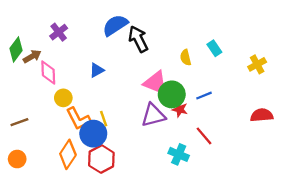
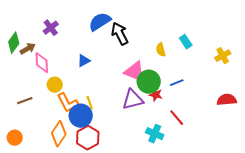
brown line: (19, 122) -> (25, 101), moved

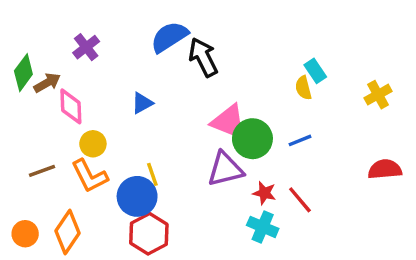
yellow semicircle: (161, 50) -> (303, 88), moved
red star: (156, 95) -> (264, 193), moved
orange L-shape: (68, 103) -> (90, 176), moved
orange diamond: (59, 134) -> (68, 232), moved

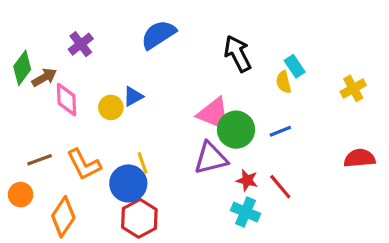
black arrow: (203, 57) -> (238, 54), moved
yellow circle: (93, 144) -> (111, 107), moved
orange circle: (25, 234) -> (21, 195), moved

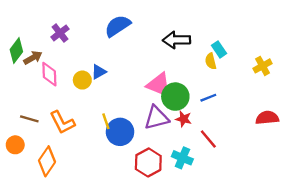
black arrow: (238, 54) -> (177, 40), turned -64
brown line: (40, 160) -> (29, 119), turned 36
red star: (247, 180) -> (184, 119), moved
blue circle: (128, 183) -> (120, 132), moved
red hexagon: (139, 218) -> (148, 162), moved

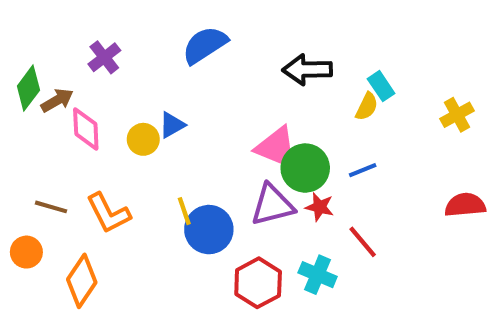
yellow semicircle: (211, 61) -> (367, 107), turned -140

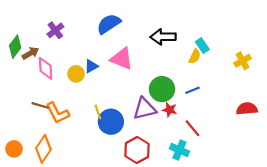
pink triangle: (277, 148) -> (122, 59), moved
brown line: (51, 207) -> (40, 105), moved
orange circle: (26, 252) -> (14, 149), moved
cyan cross: (318, 275) -> (179, 150), moved

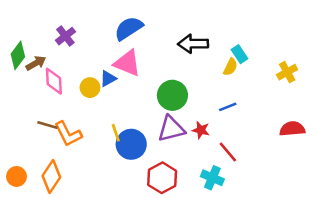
pink triangle: (122, 59) -> (127, 63), moved
green circle: (162, 89) -> (172, 95), moved

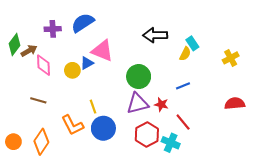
blue semicircle: (129, 28) -> (83, 23), moved
purple cross: (65, 36) -> (53, 29), turned 35
orange L-shape: (68, 134) -> (72, 125), moved
blue circle: (131, 144) -> (103, 128), moved
red hexagon: (162, 178) -> (147, 134), moved

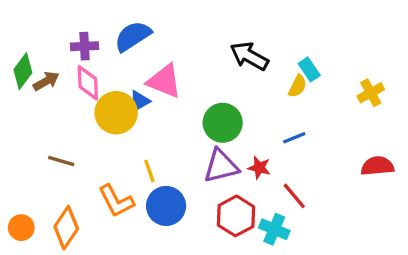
black arrow: (155, 35) -> (249, 56), turned 30
pink diamond: (43, 65) -> (88, 83), moved
yellow circle: (72, 70) -> (116, 113), size x1.6

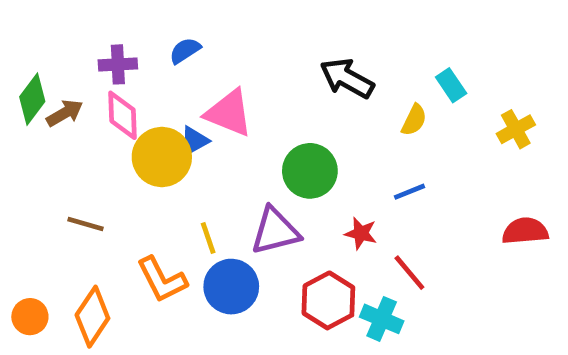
blue semicircle: (133, 36) -> (185, 51), size x0.6
cyan rectangle: (309, 69) -> (451, 85), moved
purple triangle: (221, 166) -> (275, 231), moved

